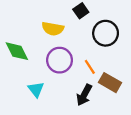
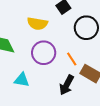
cyan triangle: (36, 89) -> (22, 80), turned -42

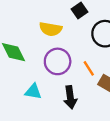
black arrow: (67, 85) -> (70, 97), moved, turned -36

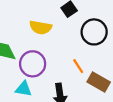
purple circle: (58, 61) -> (33, 64), moved

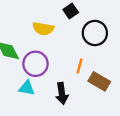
orange line: (78, 66) -> (79, 66), turned 48

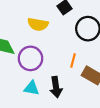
cyan triangle: (27, 88) -> (32, 88), moved

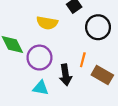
black arrow: (56, 87) -> (65, 75), moved

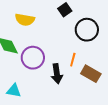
yellow semicircle: (47, 23) -> (25, 20), moved
cyan triangle: (41, 88) -> (14, 91), moved

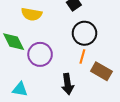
black circle: (87, 30) -> (84, 33), moved
black arrow: (57, 74) -> (68, 84), moved

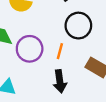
orange line: (82, 56) -> (60, 51), moved

